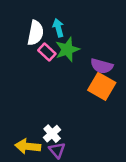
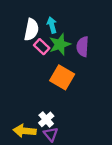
purple semicircle: (102, 66) -> (83, 47), moved, turned 78
orange square: (102, 86) -> (62, 77), moved

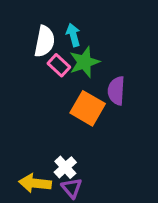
purple semicircle: (83, 47) -> (116, 91), moved

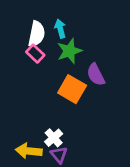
pink rectangle: (59, 65) -> (35, 54), moved
purple semicircle: (116, 91) -> (96, 75), turned -30

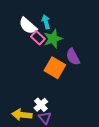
white semicircle: (37, 34) -> (28, 26), turned 120
pink rectangle: (35, 54) -> (38, 38), moved

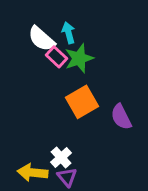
purple semicircle: (73, 57) -> (121, 117), moved
orange square: (55, 68) -> (82, 102), turned 30

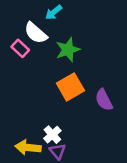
cyan arrow: (69, 33) -> (54, 12), moved, turned -114
pink rectangle: (57, 57) -> (20, 48), moved

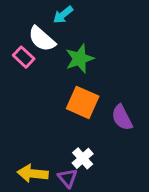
orange square: (70, 87) -> (83, 102), turned -36
white cross: (52, 135) -> (83, 158), moved

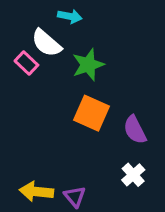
cyan arrow: (63, 15) -> (70, 16), turned -130
white cross: (83, 158) -> (133, 175), moved

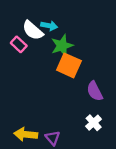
cyan arrow: (70, 16) -> (49, 26), moved
orange square: (91, 113) -> (69, 65), moved

